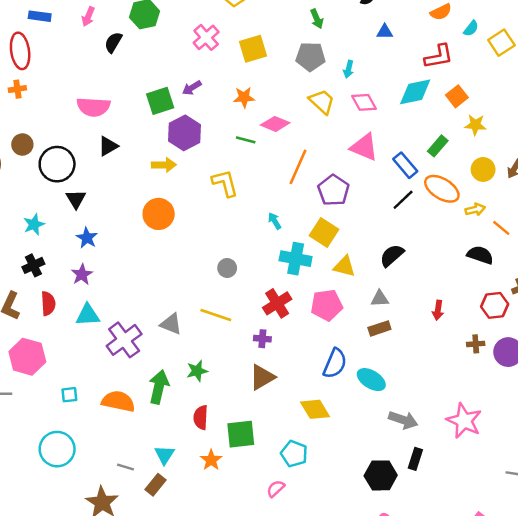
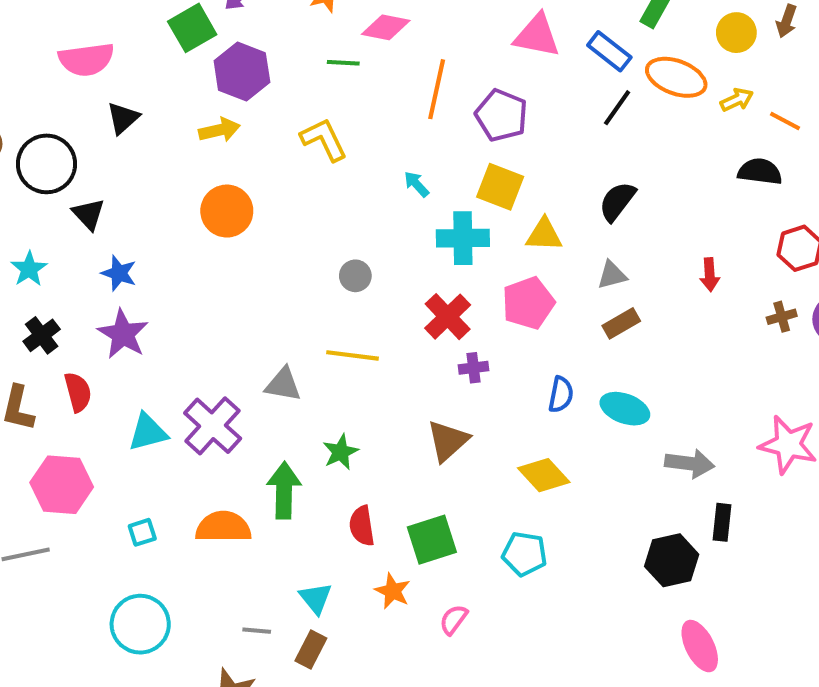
purple star: (82, 274) -> (123, 334), size x1.4
cyan triangle: (88, 315) -> (148, 432), moved
purple cross: (262, 339) -> (473, 368), moved
blue semicircle: (335, 363) -> (561, 395), size x0.7
pink semicircle: (276, 489) -> (454, 620), moved

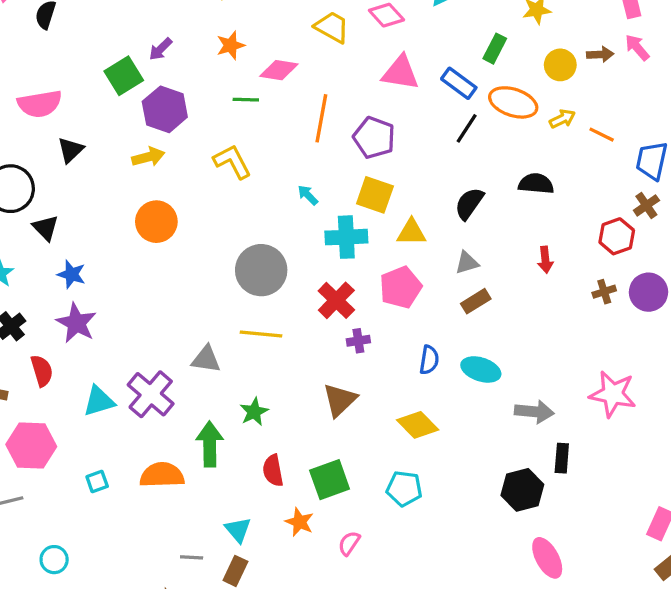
brown arrow: (787, 21) -> (600, 54), turned -110
black semicircle: (760, 172) -> (536, 184), moved
gray circle: (355, 276) -> (261, 270), size x2.0
cyan circle: (140, 624) -> (54, 560), moved, size x0.6

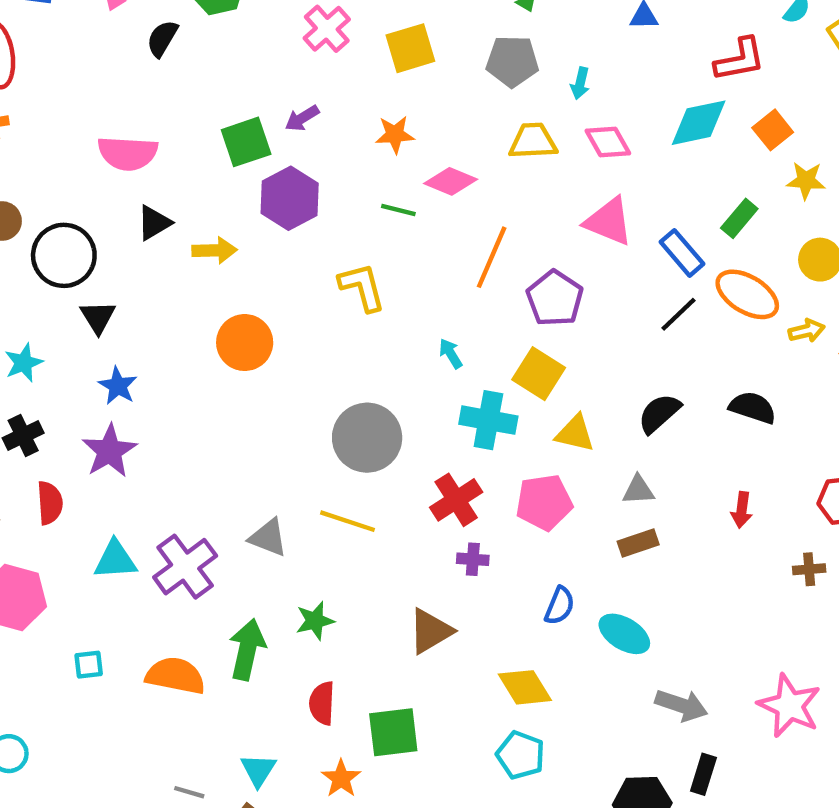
yellow trapezoid: (332, 27) -> (533, 141), turned -45
yellow arrow: (148, 157) -> (215, 250), moved
cyan pentagon: (404, 489) -> (521, 755), moved

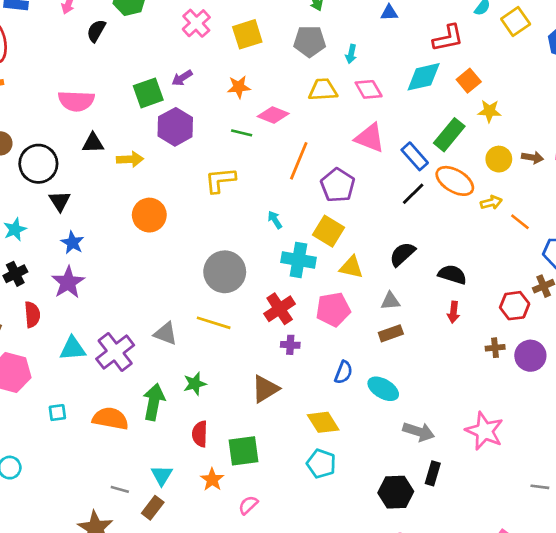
green rectangle: (739, 218) -> (449, 135), size x1.4
black triangle: (154, 223) -> (93, 143), turned 30
yellow L-shape: (362, 287) -> (220, 180), turned -80
black semicircle: (753, 408) -> (452, 275), moved

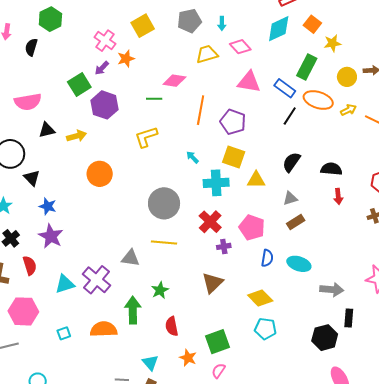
pink cross: (196, 23) -> (105, 41), moved
orange star: (239, 87) -> (126, 59), moved
pink pentagon: (333, 309) -> (252, 227), moved, turned -30
green square: (244, 451) -> (217, 342), moved

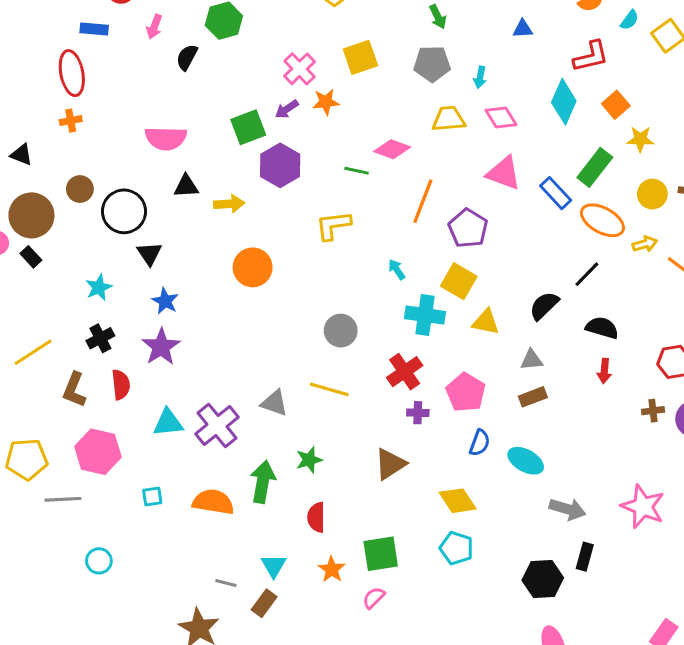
cyan diamond: (279, 29) -> (564, 102), turned -52
black line: (290, 116) -> (587, 274), moved
gray circle: (164, 203) -> (341, 331), size x0.7

